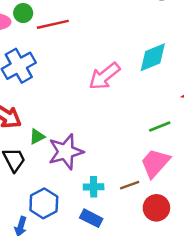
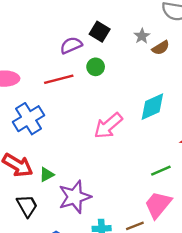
green circle: (23, 13) -> (96, 67), moved
green triangle: (37, 137) -> (47, 175), moved

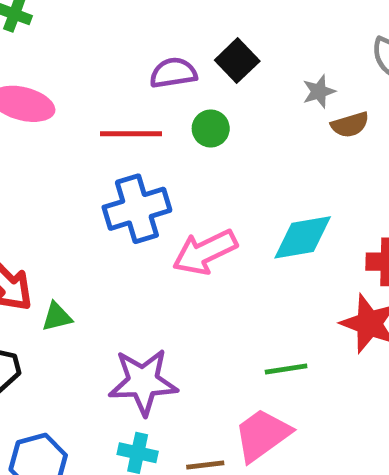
blue cross: (29, 119) -> (137, 209), moved
purple star: (75, 197) -> (143, 382), moved

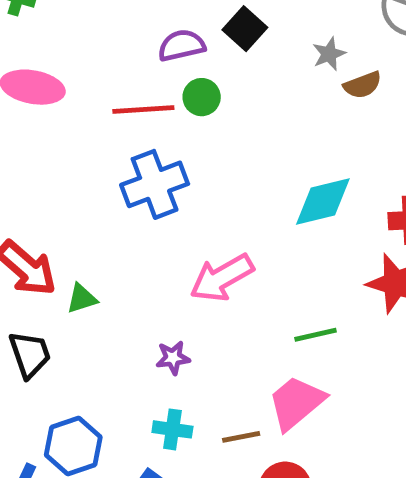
green circle: (211, 128) -> (202, 97), moved
pink arrow: (205, 252) -> (222, 278), moved
purple star: (143, 382) -> (173, 358), size x0.5

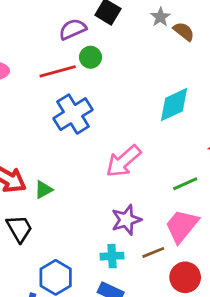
brown semicircle: (363, 85) -> (184, 31), turned -110
purple star: (173, 358) -> (126, 220), moved, size x1.5

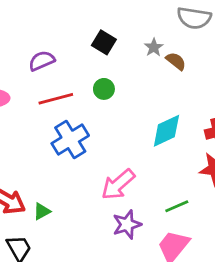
purple semicircle: (73, 29) -> (42, 61), moved
green circle: (90, 57) -> (104, 89), moved
purple star: (126, 220) -> (127, 224), moved

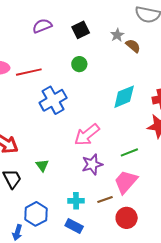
black square: (104, 42) -> (81, 30), turned 30
purple semicircle: (42, 61) -> (42, 26), moved
red line: (56, 99) -> (29, 72), moved
green triangle: (42, 211) -> (42, 165), moved, turned -40

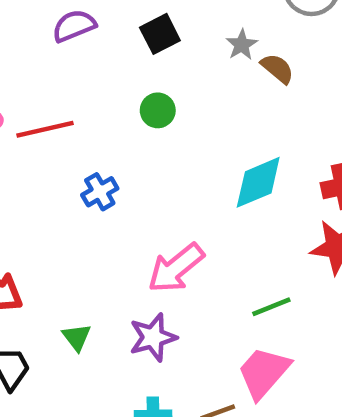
blue cross: (53, 100) -> (100, 192), size x0.6
purple star: (92, 164) -> (153, 337), moved

